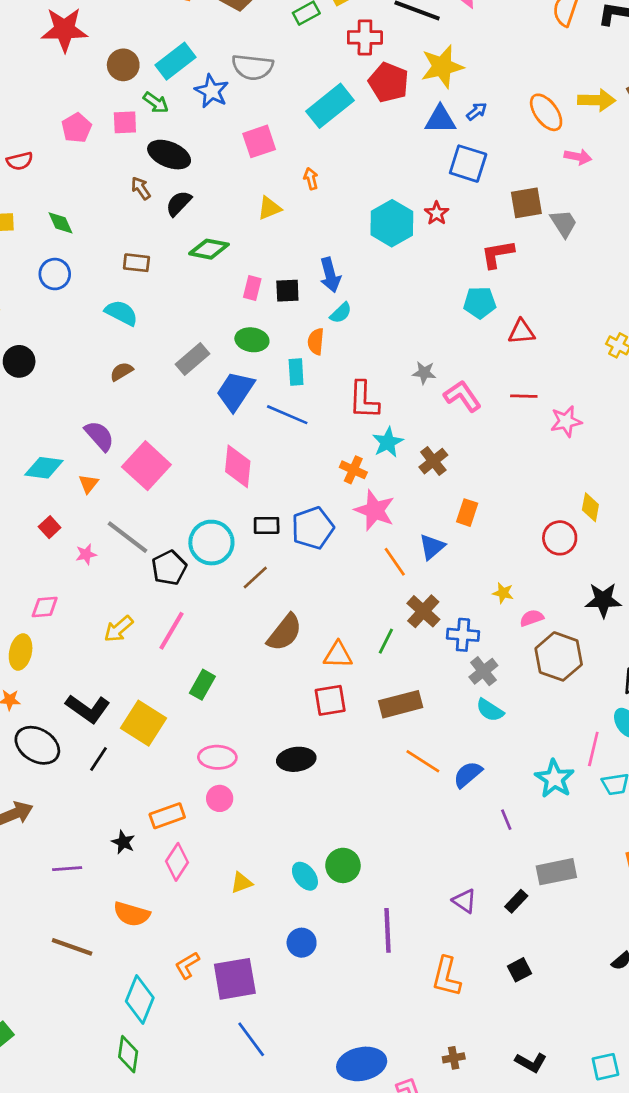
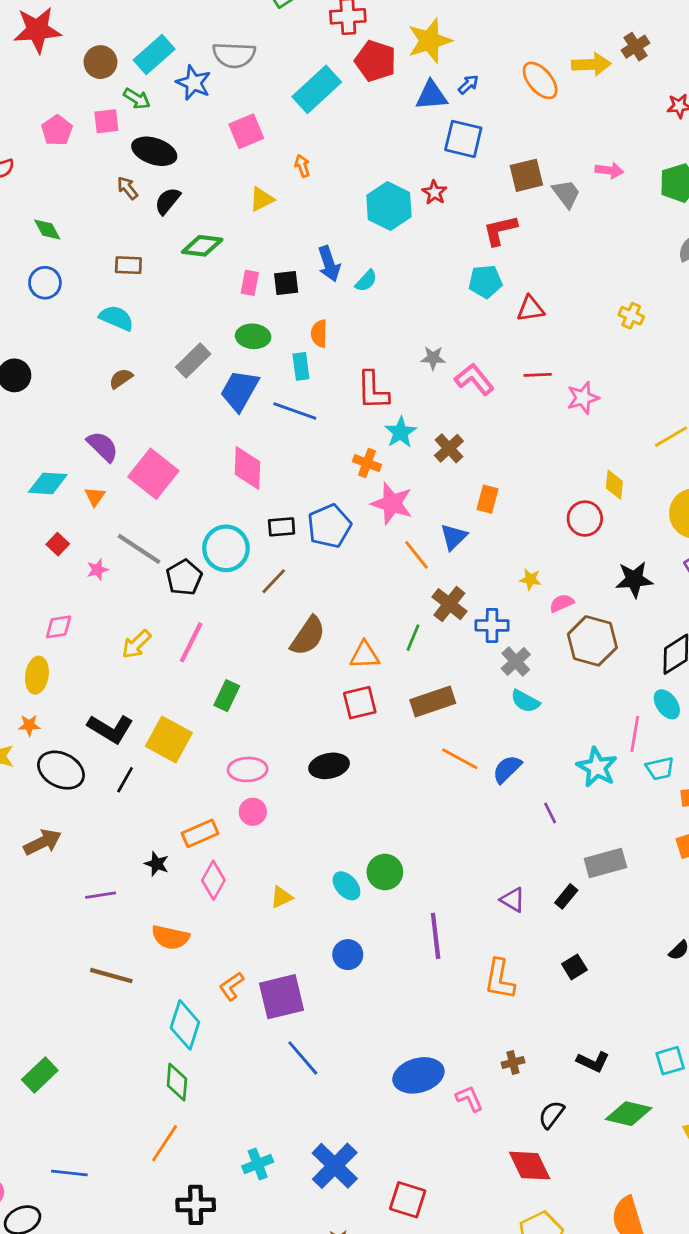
pink arrow: (578, 157) -> (609, 170), moved
cyan semicircle: (341, 313) -> (366, 281), moved

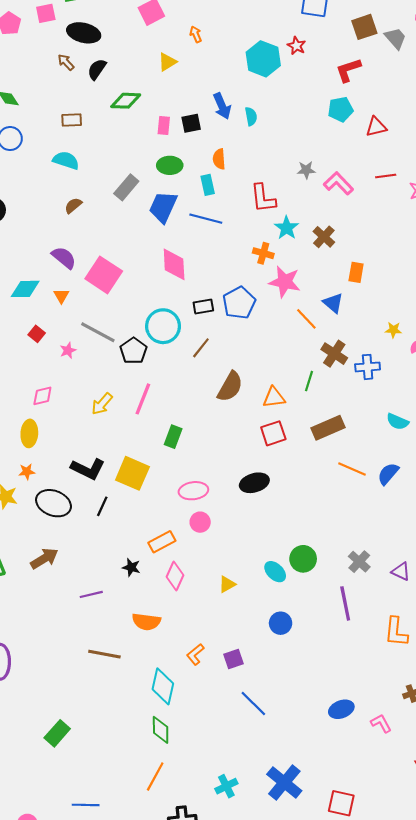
cyan semicircle: (366, 281) -> (251, 116), turned -48
blue triangle: (454, 537) -> (333, 303), turned -30
gray cross: (516, 661) -> (359, 562), moved
purple square: (282, 997) -> (234, 659), size x0.6
blue ellipse: (418, 1075) -> (341, 709), size x0.7

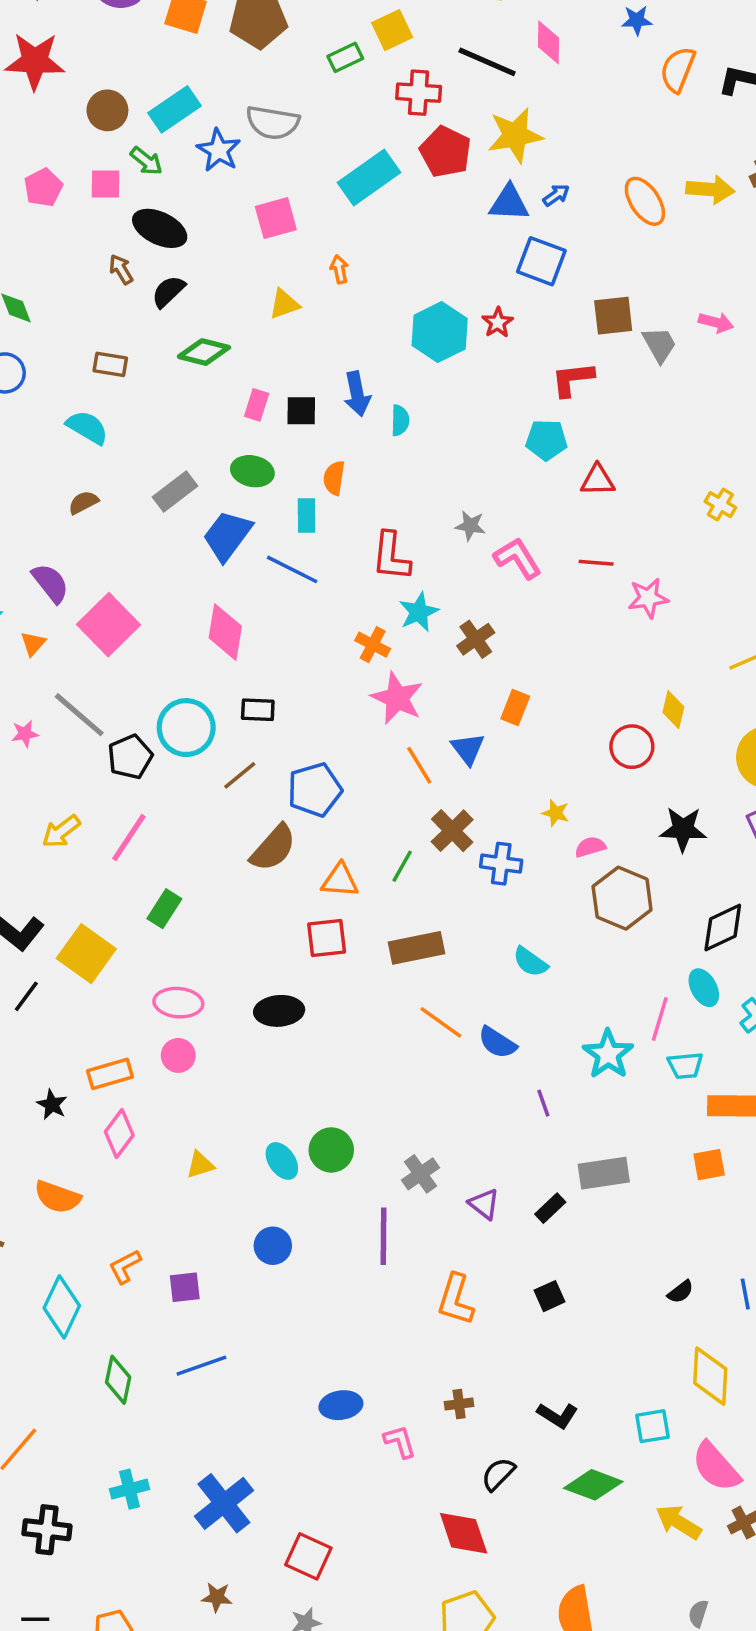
blue pentagon: (239, 303) -> (315, 790), moved
blue semicircle: (388, 474) -> (497, 1043), turned -110
blue line: (253, 704) -> (201, 1366), turned -76
green diamond: (161, 730) -> (118, 1380), moved

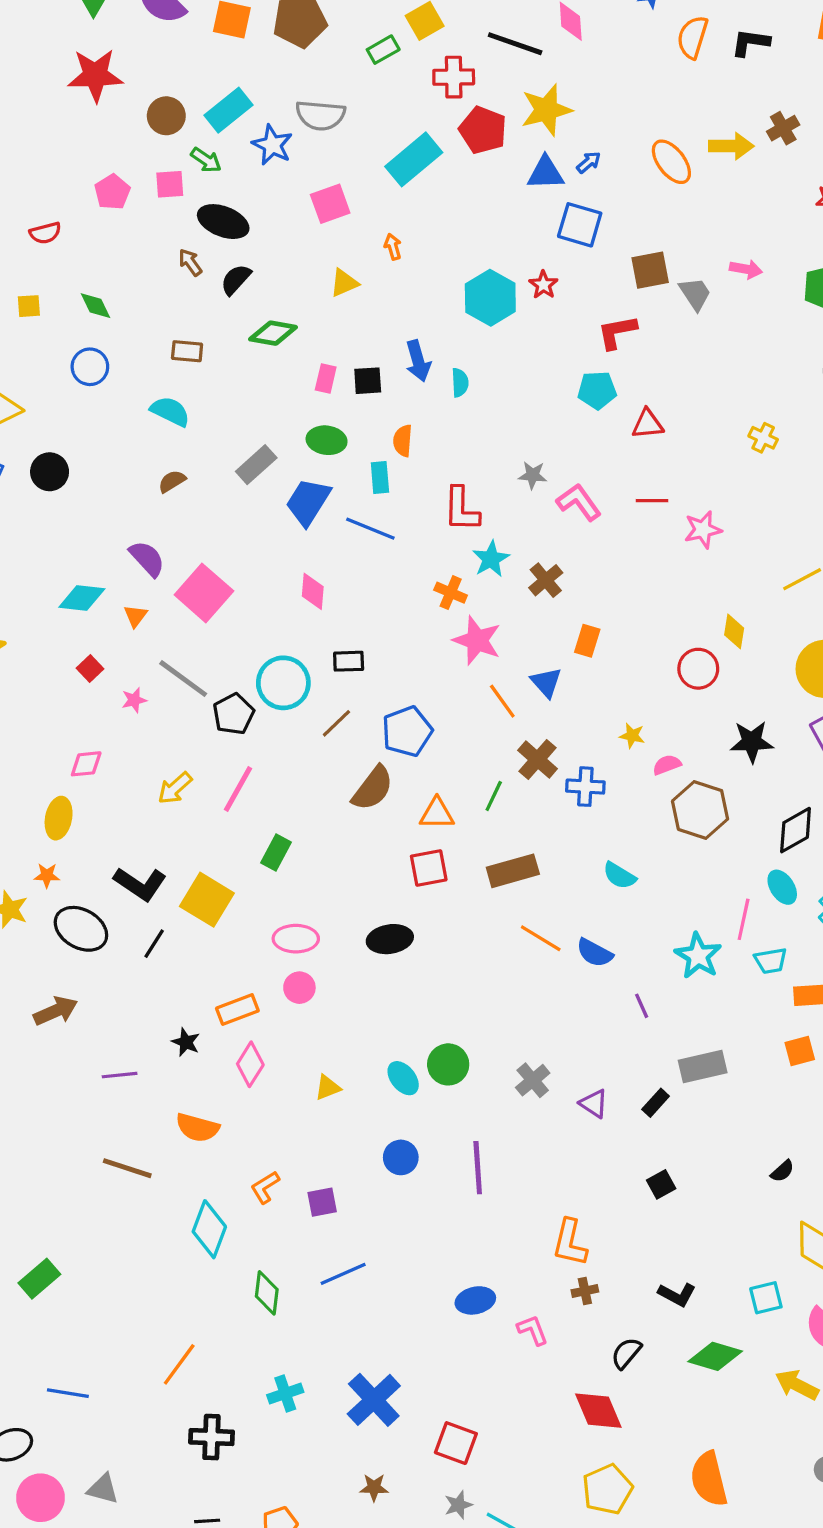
pink diamond: (225, 632) -> (313, 591), size x0.7
purple line: (384, 1236) -> (478, 1168), moved
orange L-shape: (456, 1300) -> (570, 1243), moved

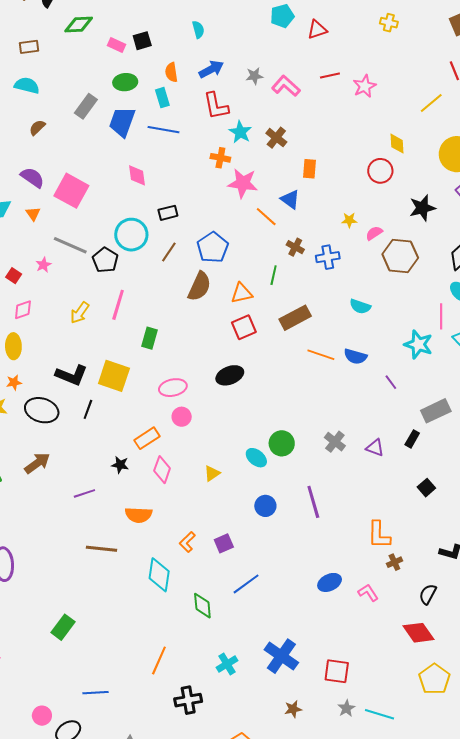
blue arrow: (418, 361) -> (211, 69), moved, turned -90
pink rectangle: (326, 378) -> (116, 45), turned -66
red square: (90, 668) -> (14, 276), moved
brown cross: (538, 759) -> (295, 247), size x0.7

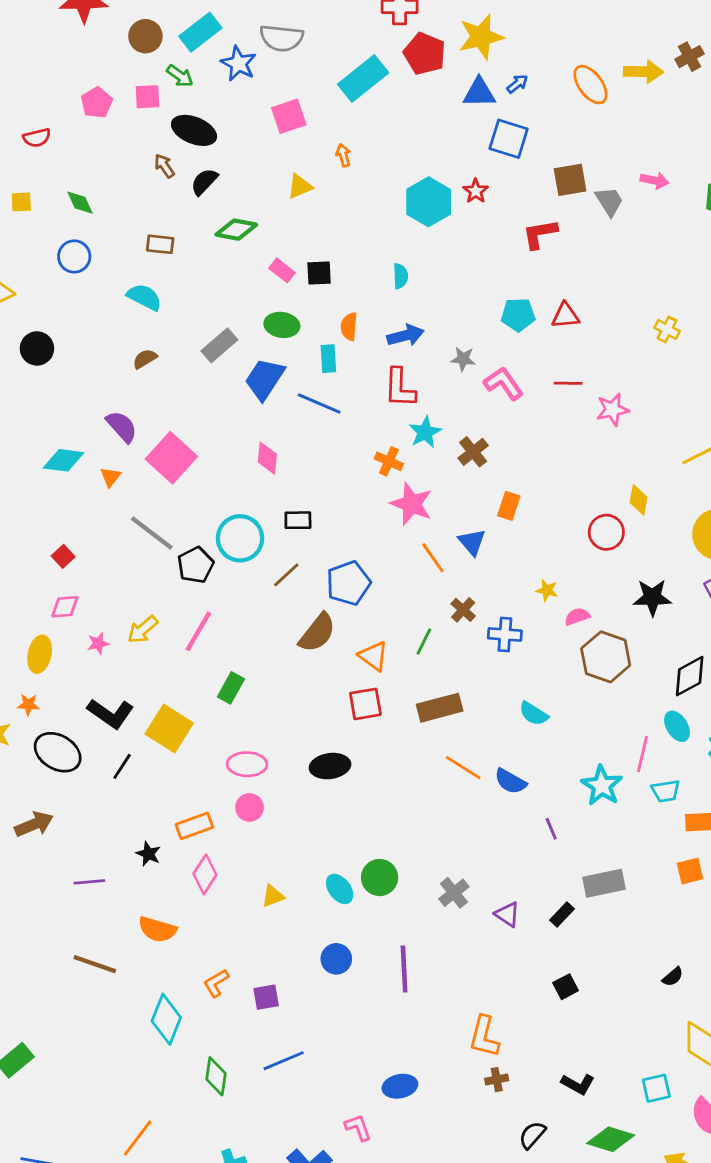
cyan pentagon: (282, 16) -> (518, 315), moved
pink star: (43, 265) -> (98, 643), moved
orange triangle: (242, 293) -> (373, 656), turned 35
pink L-shape: (368, 593) -> (358, 1128), moved

